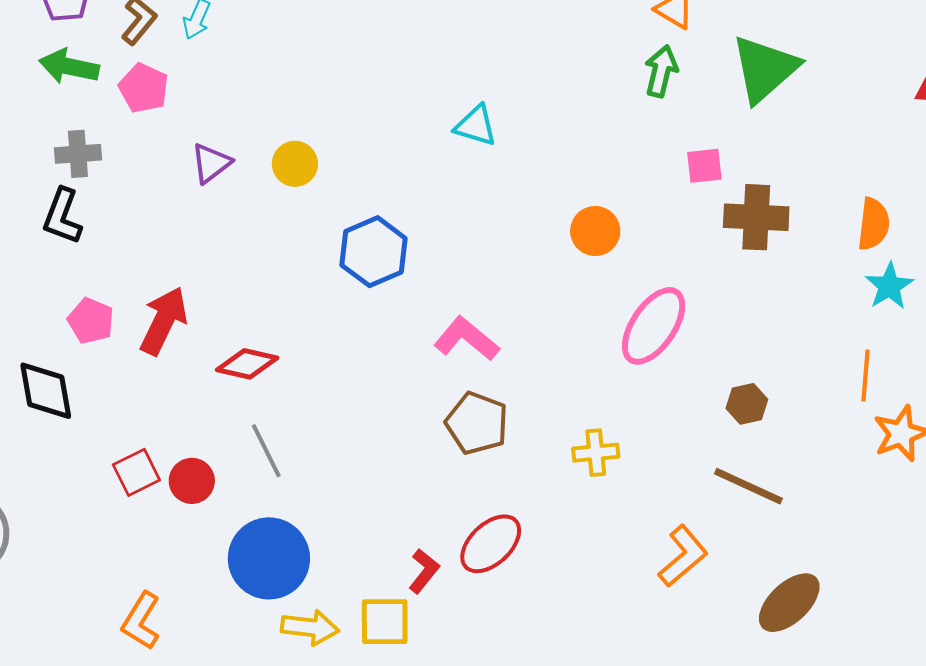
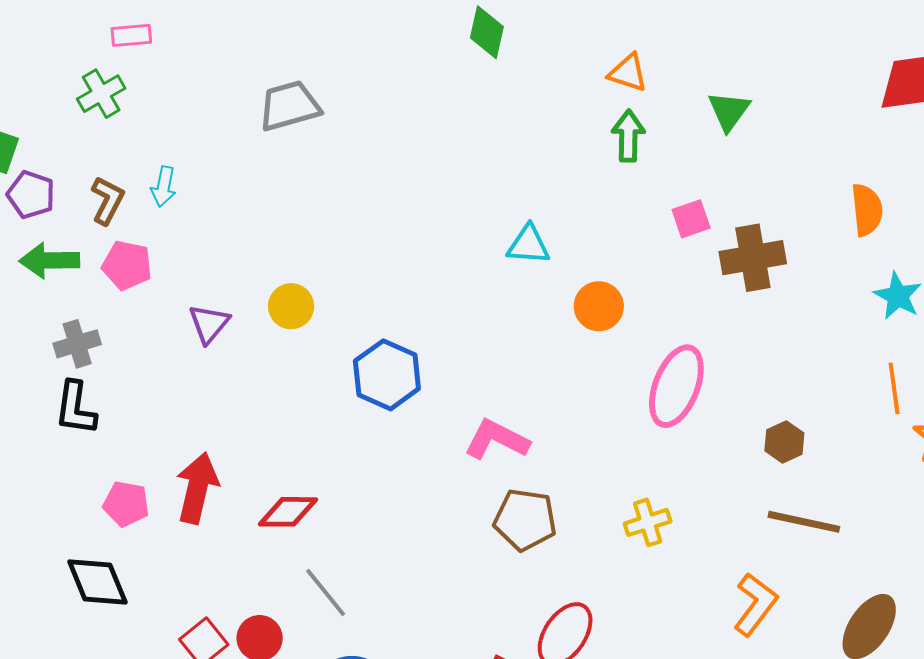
green triangle: (765, 69) -> (729, 111), size x0.6
cyan triangle: (476, 126) -> (528, 245), moved
orange semicircle: (873, 224) -> (867, 210), moved

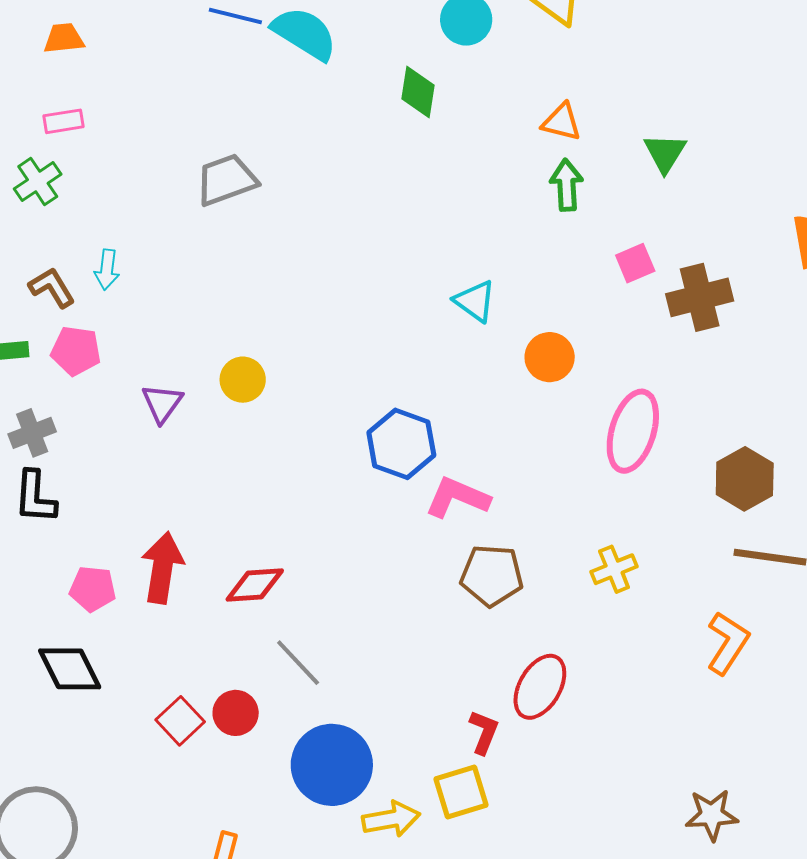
brown L-shape: (107, 200) -> (52, 288), turned -54
cyan triangle: (528, 245) -> (475, 301), turned 36
blue hexagon: (387, 375) -> (401, 444), moved
brown hexagon: (784, 442) -> (745, 479), size x1.5

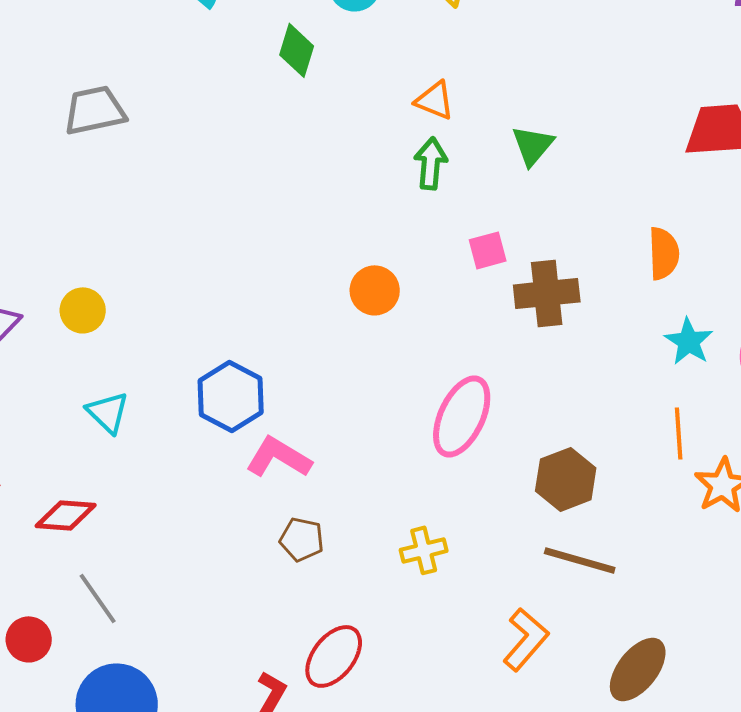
cyan triangle: (475, 301) -> (108, 412), moved
orange circle: (550, 357) -> (375, 290), moved
brown pentagon: (492, 575) -> (302, 539), size x0.7

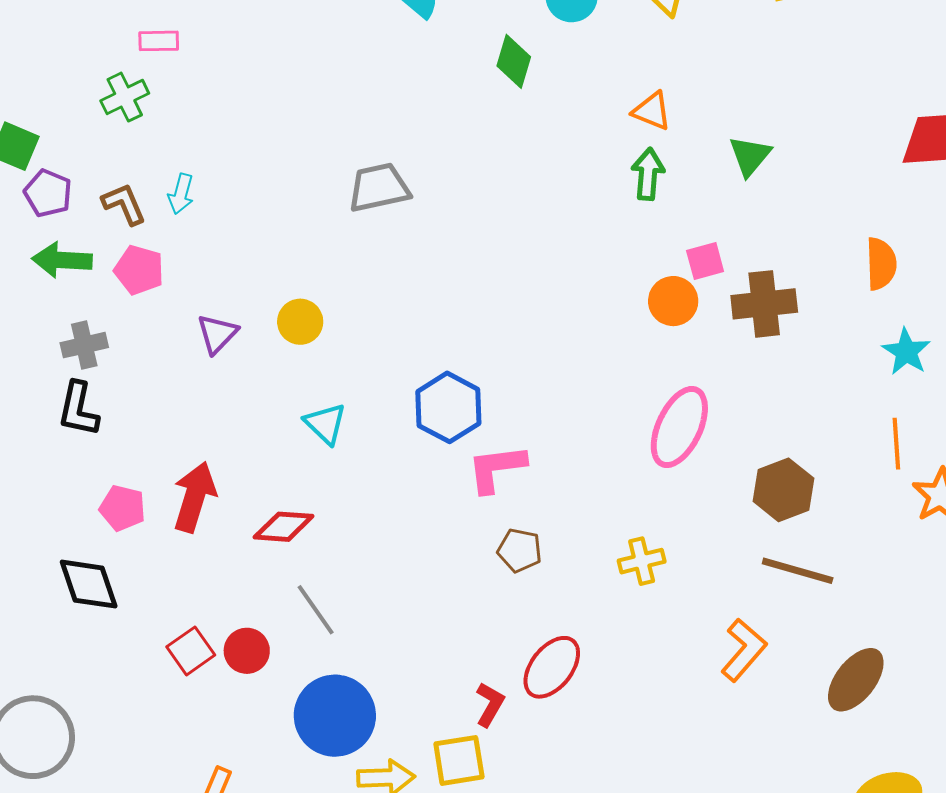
gray trapezoid: (95, 110) -> (379, 188), moved
orange circle: (375, 290) -> (673, 301), moved
pink L-shape: (279, 457) -> (496, 468), turned -38

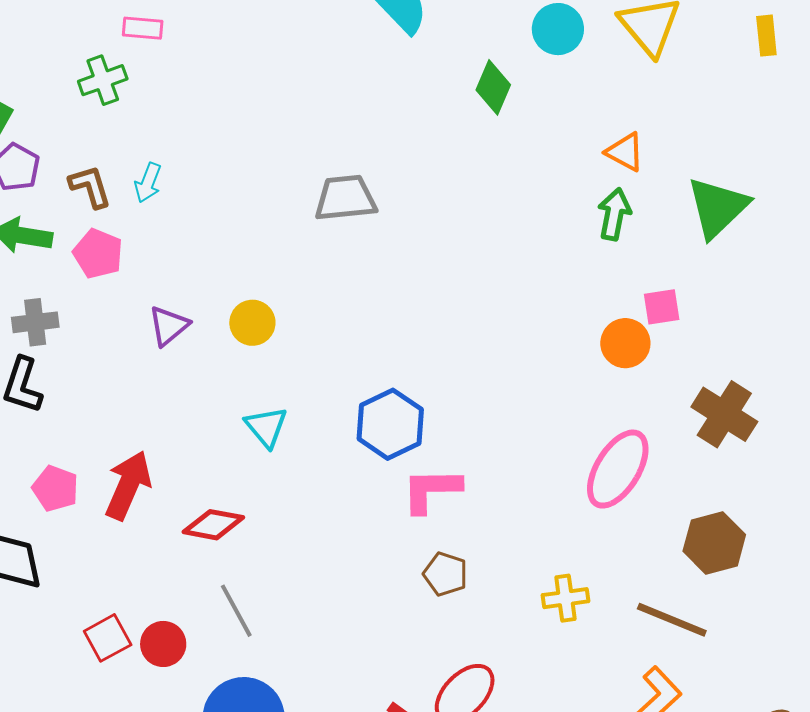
green triangle: (750, 156) -> (718, 207), size x1.5
brown cross: (764, 304) -> (724, 414), moved, turned 32
brown line: (798, 571) -> (672, 620), moved

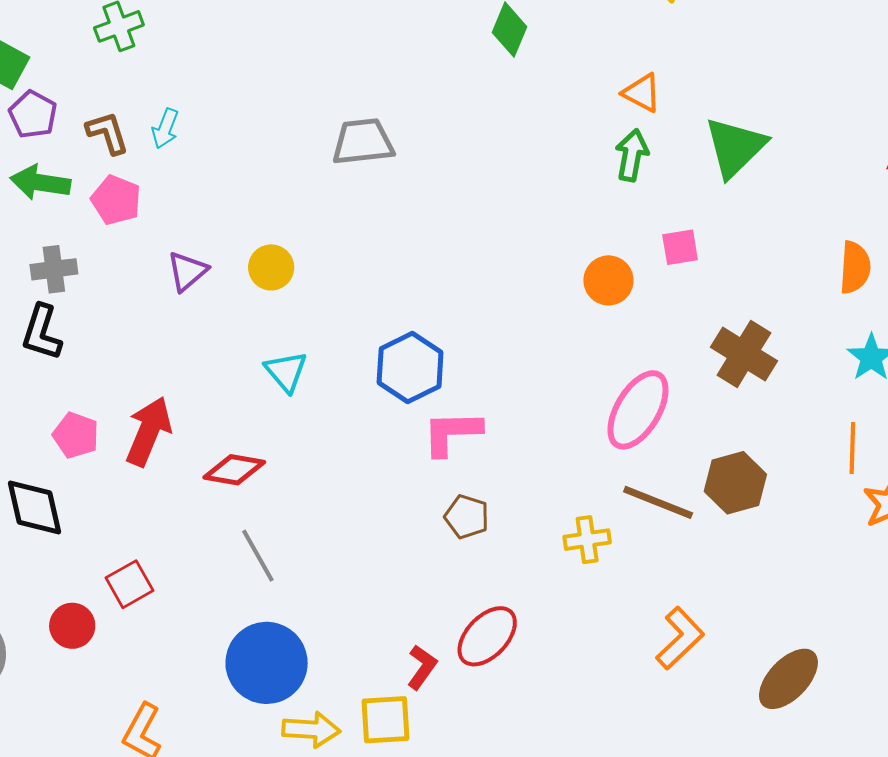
orange circle: (625, 343) -> (608, 280), moved
brown line: (672, 620) -> (658, 502), moved
red circle: (163, 644) -> (72, 626), moved

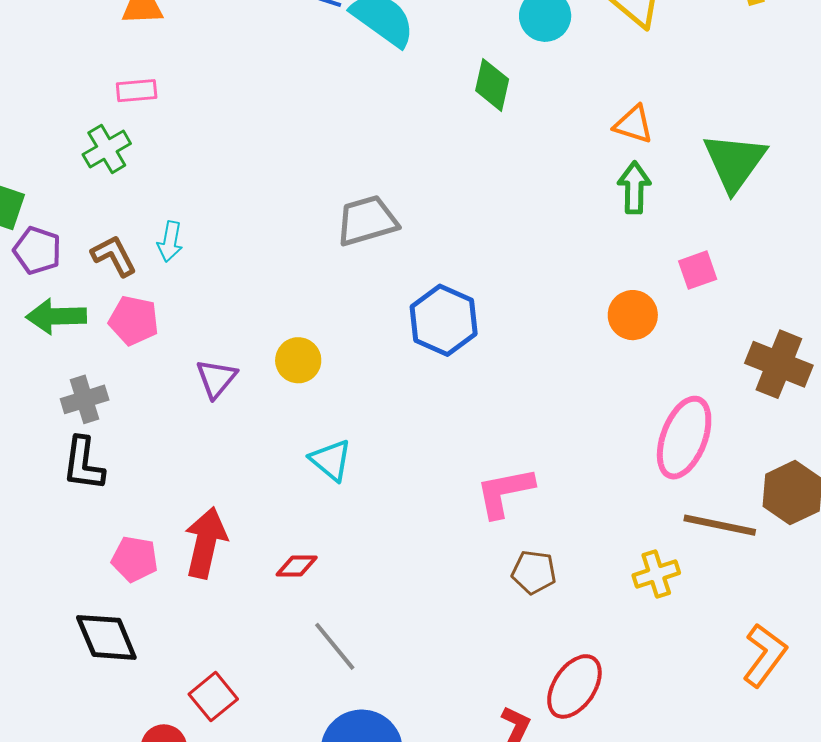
blue hexagon: (410, 367) -> (444, 320), moved
red diamond: (234, 470) -> (297, 566), size x0.7

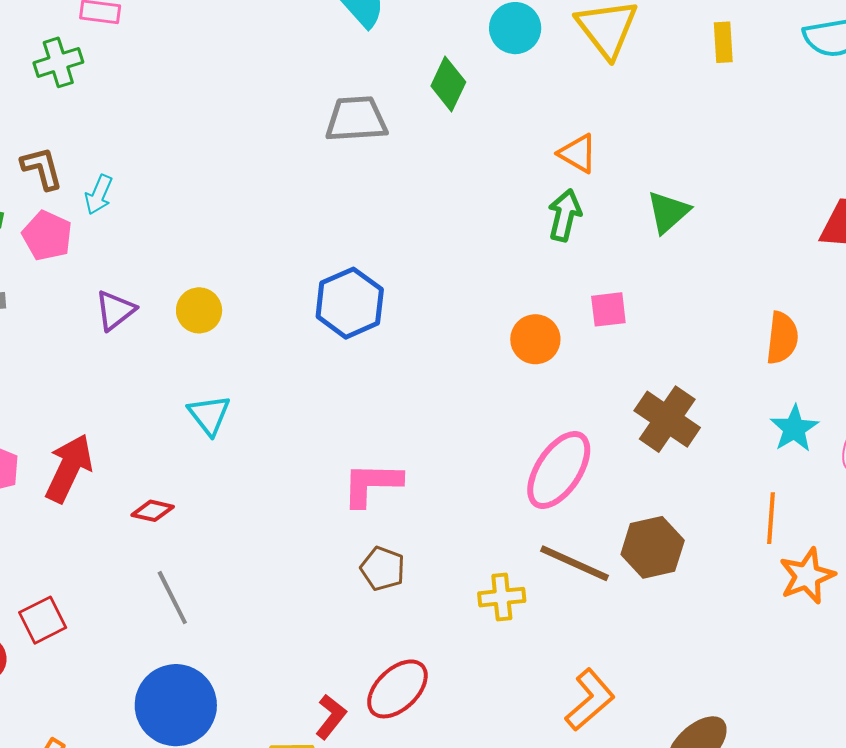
green triangle: (735, 162) -> (668, 212), size x0.7
gray trapezoid: (367, 221) -> (356, 119), moved
cyan arrow: (170, 242) -> (99, 195), moved

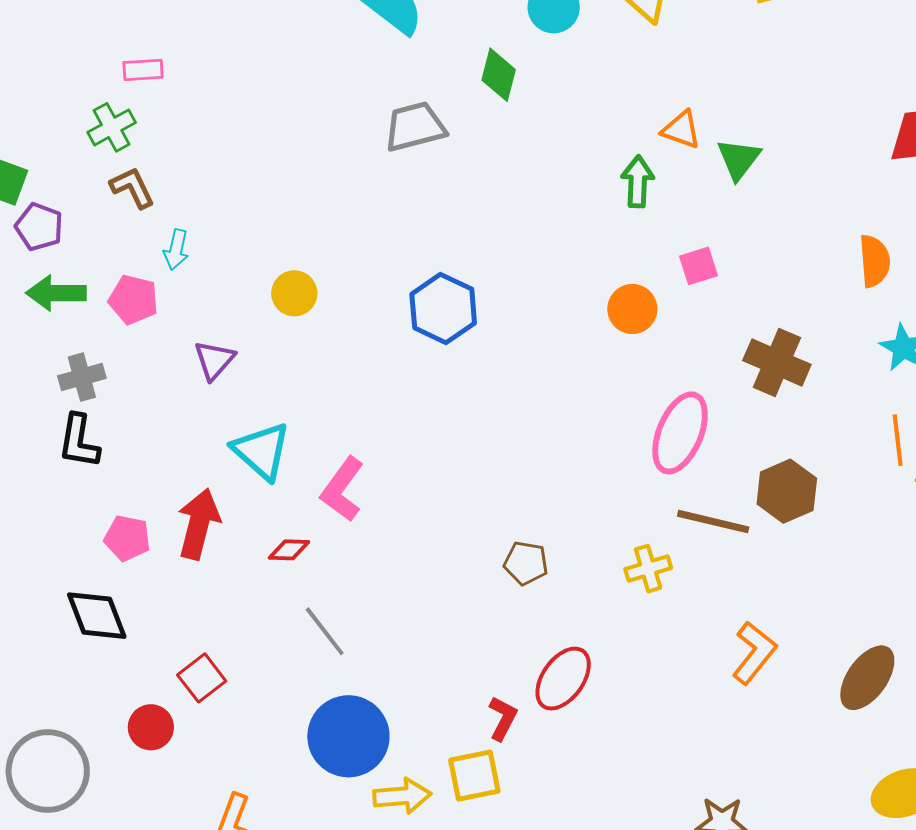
orange triangle: (578, 153) -> (681, 130), moved
brown L-shape: (42, 168) -> (132, 188), moved
yellow circle: (199, 310) -> (294, 293), moved
cyan triangle: (209, 415) -> (261, 451), moved, size x1.4
pink L-shape: (372, 484) -> (342, 489), moved, turned -44

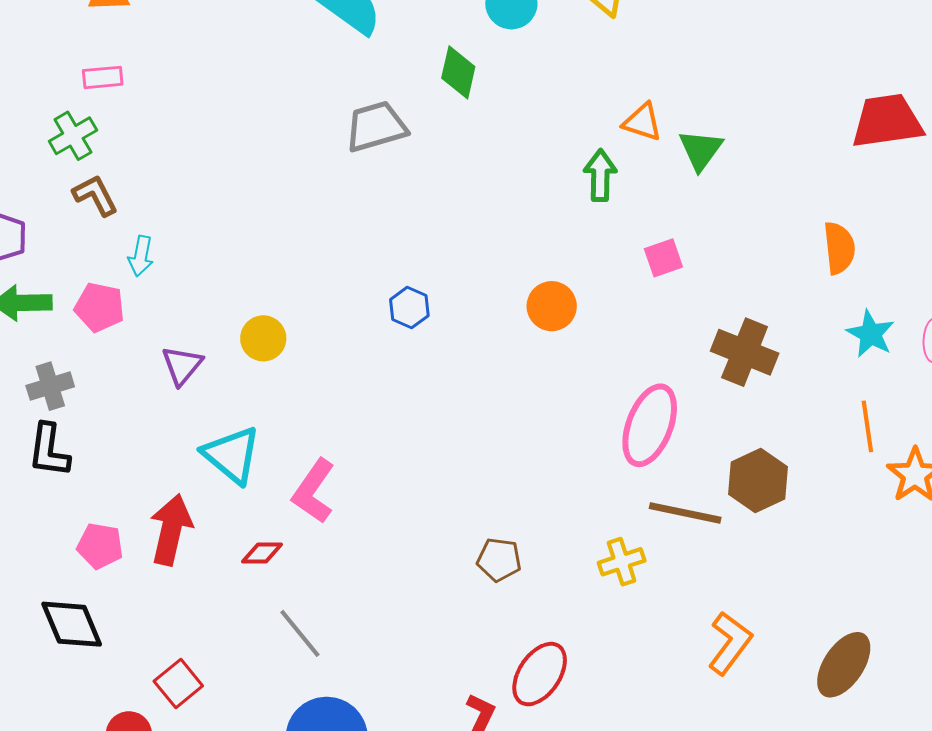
yellow circle: (294, 293) -> (263, 338), moved
blue hexagon: (443, 309) -> (409, 308), size x0.6
orange circle: (632, 309) -> (552, 306), moved

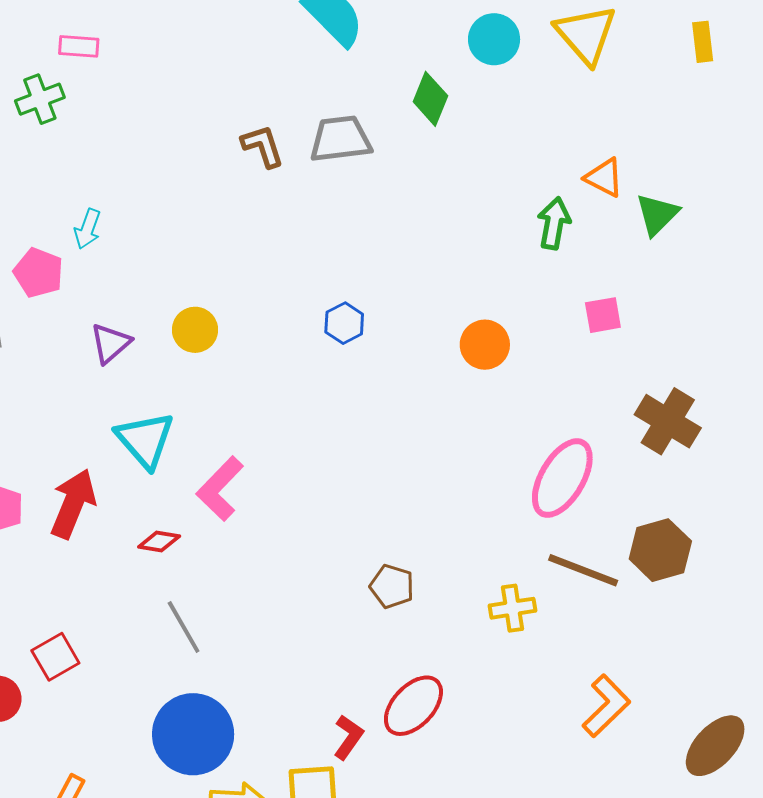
brown L-shape: (95, 195) -> (263, 146), moved

